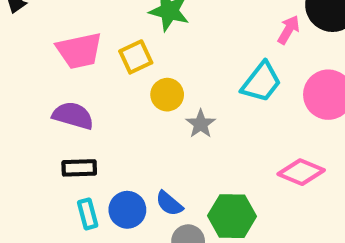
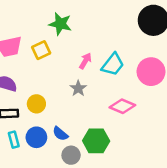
pink arrow: (289, 30) -> (85, 61), moved
yellow circle: (167, 95) -> (36, 104), moved
pink diamond: (301, 172) -> (122, 106), moved

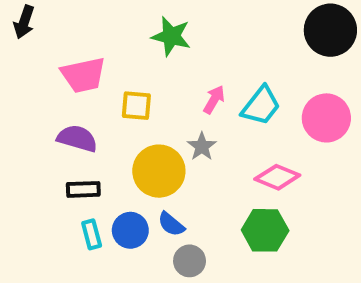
yellow square: (41, 50) -> (136, 106), moved, turned 30
yellow circle: (36, 104) -> (159, 171), moved, size x1.6
green hexagon: (96, 141) -> (265, 230), moved

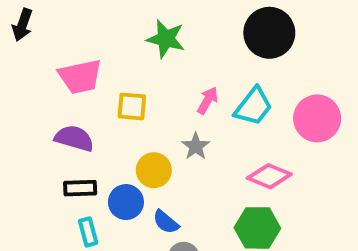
black circle: (330, 30) -> (269, 33), moved
yellow circle: (159, 171) -> (154, 170), size x0.7
blue circle: (130, 230) -> (126, 202), moved

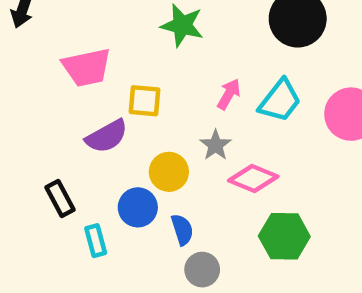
purple semicircle: (74, 138) -> (107, 136), moved, turned 135
pink diamond: (269, 176) -> (253, 179), moved
black rectangle: (80, 188) -> (60, 198), moved, turned 64
blue semicircle: (166, 222) -> (182, 230), turned -148

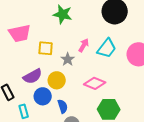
purple semicircle: (107, 136) -> (33, 76), moved
gray star: (216, 145) -> (68, 59), moved

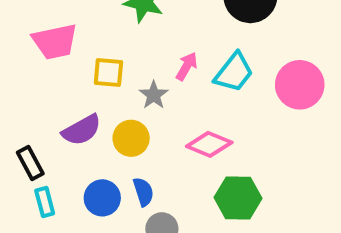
blue circle: (43, 96) -> (102, 198), moved
cyan rectangle: (24, 111) -> (45, 202), moved

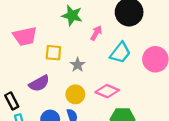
pink arrow: (187, 66) -> (96, 33), moved
yellow circle: (131, 138) -> (75, 94), moved

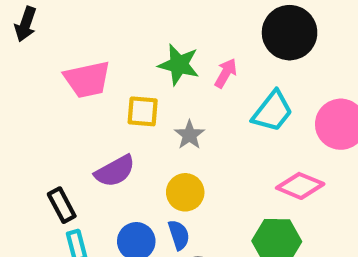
green star: (72, 15) -> (179, 65), moved
pink diamond: (107, 91) -> (300, 186), moved

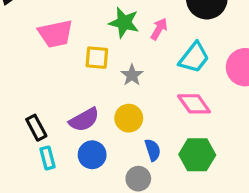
purple semicircle: (115, 171) -> (84, 120), moved
pink diamond: (300, 186) -> (194, 104), moved, turned 32
blue semicircle: (179, 235) -> (153, 150), moved

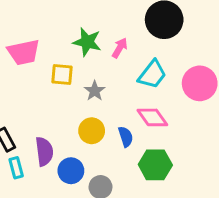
purple semicircle: (84, 120) -> (44, 151), moved, turned -68
blue semicircle: (153, 150) -> (126, 137), moved
blue circle: (92, 155) -> (71, 171), moved

